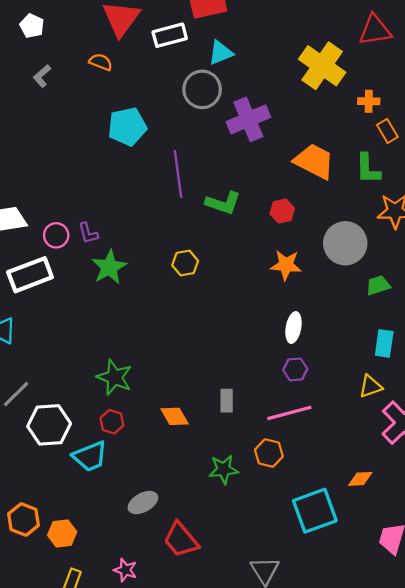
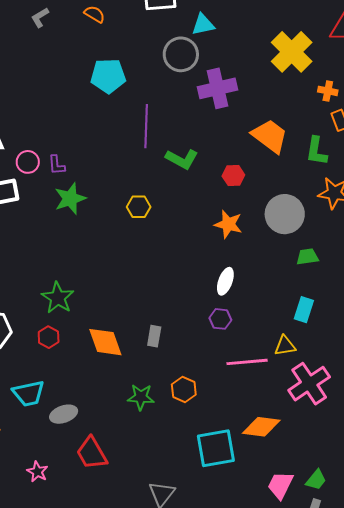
pink line: (289, 413) -> (247, 362), moved
orange diamond: (175, 416) -> (105, 342), size x1.4
cyan trapezoid: (90, 456) -> (29, 393), moved
orange diamond: (360, 479) -> (261, 427), size x1.6

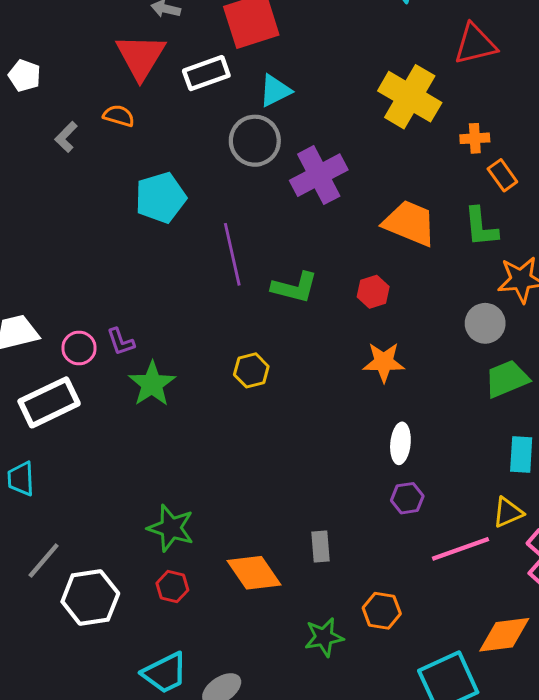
gray L-shape: (40, 17) -> (66, 137), moved
gray circle: (285, 214) -> (485, 323), moved, size x0.7
green trapezoid: (307, 257) -> (507, 379), size x1.4

